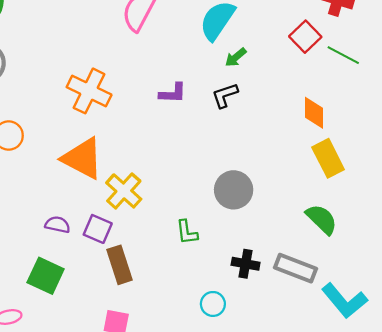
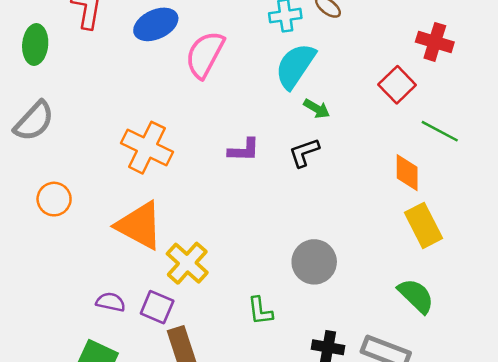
green line: (343, 55) -> (440, 131), moved
green arrow: (236, 57) -> (317, 109), turned -110

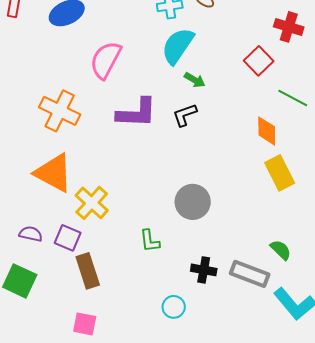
pink semicircle: (205, 55) -> (106, 60), moved
purple L-shape: (244, 150) -> (137, 113), size x1.6
green semicircle: (416, 296) -> (281, 250), moved, size x0.7

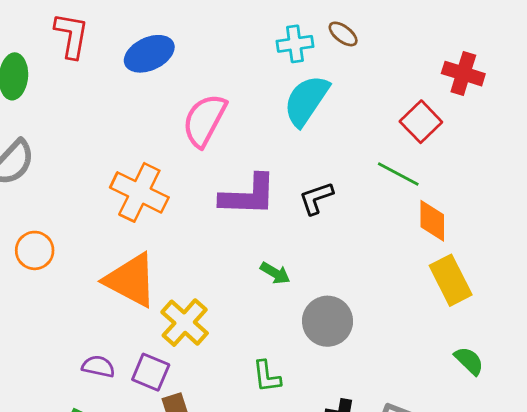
green arrow: (195, 80) -> (275, 273), moved
green line: (293, 98) -> (398, 174), moved
green semicircle: (281, 250) -> (469, 361), moved

